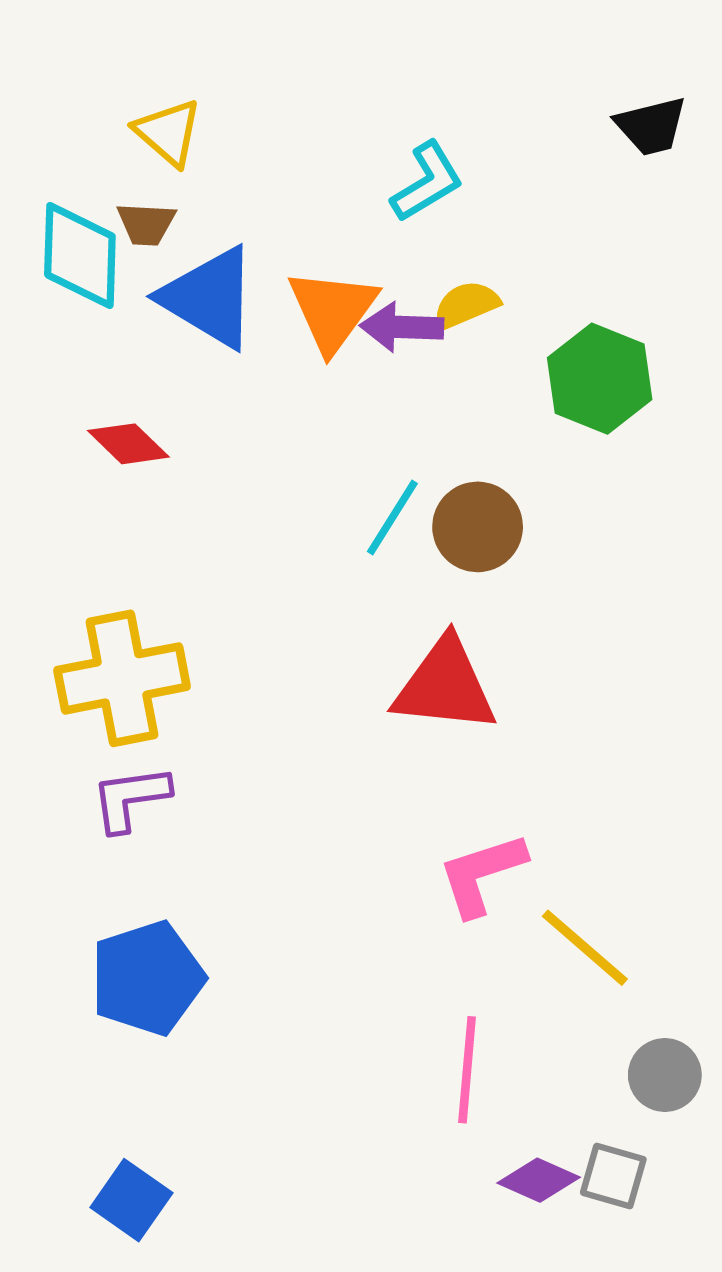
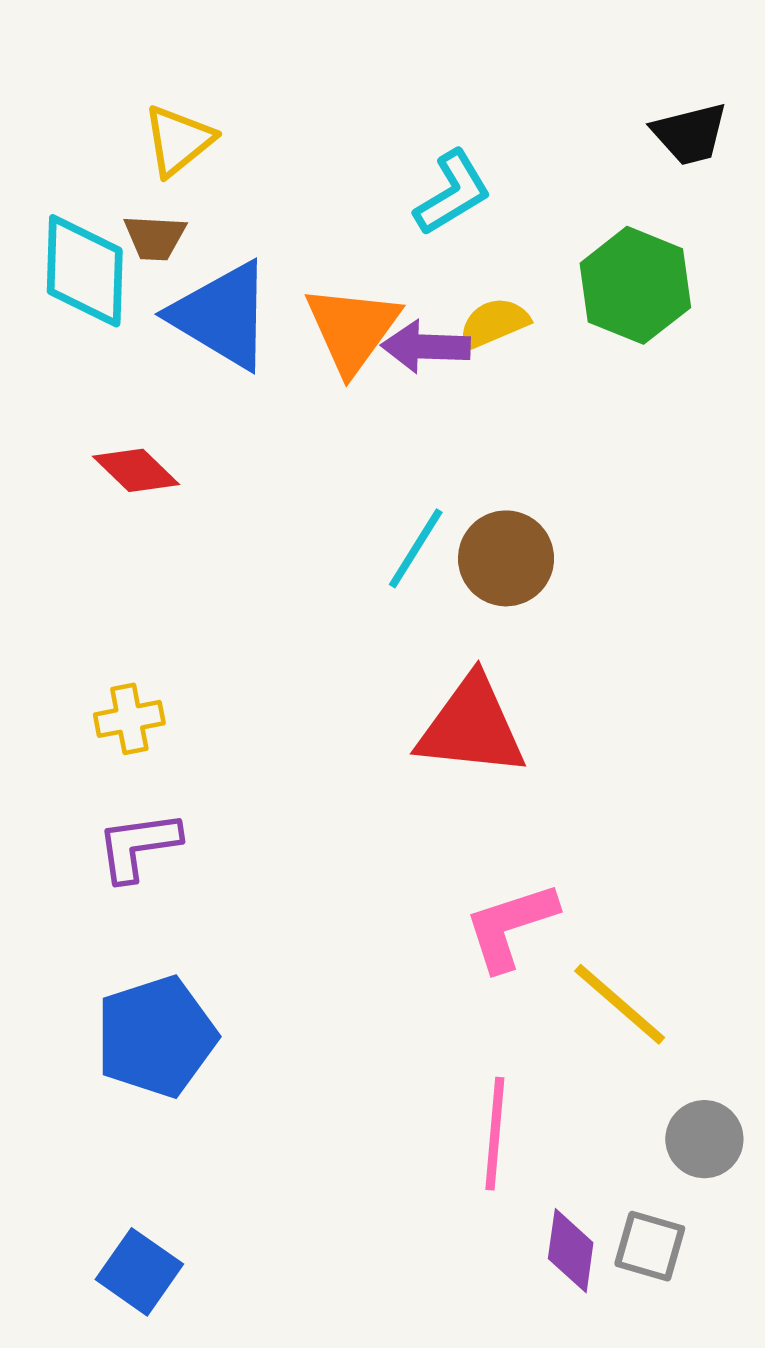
yellow triangle: (168, 132) -> (178, 140), turned 40
green hexagon: (600, 379) -> (635, 285), moved
yellow cross: (122, 678) -> (129, 719), size x0.5
purple diamond: (539, 1180) -> (571, 1251), turned 74

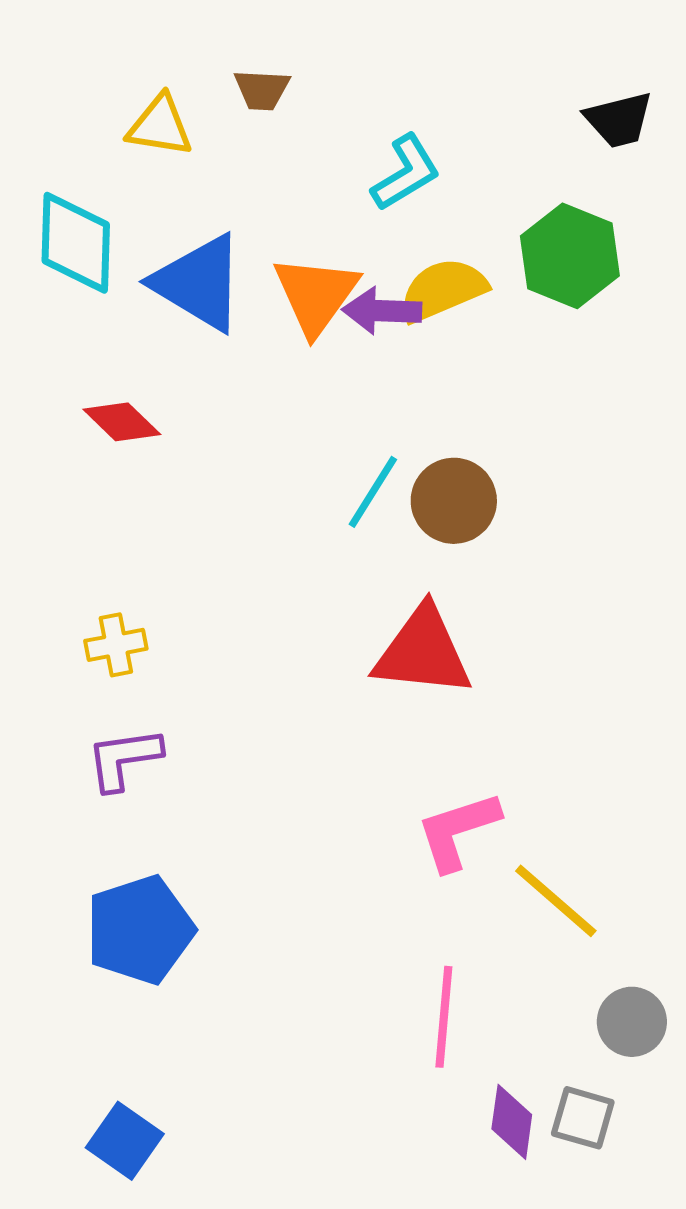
yellow triangle: (178, 140) -> (160, 126), turned 48
brown trapezoid: (155, 237) -> (262, 90), moved
yellow semicircle: (494, 323) -> (443, 290), size x1.4

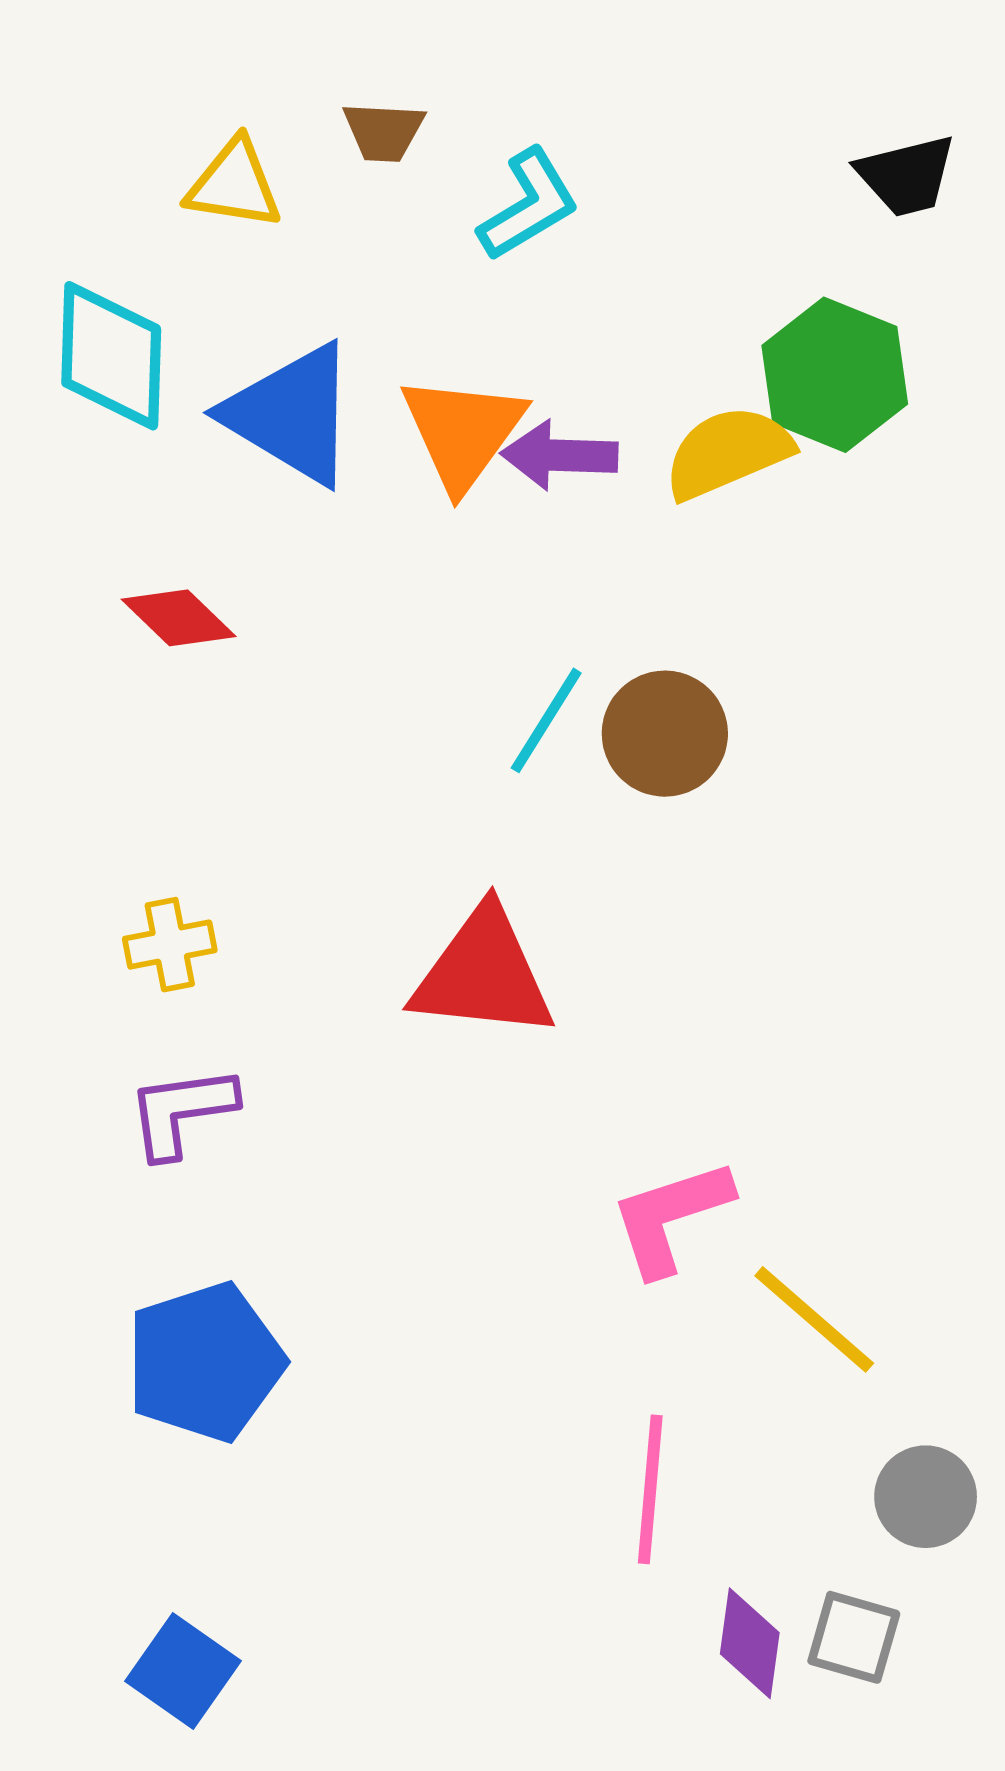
cyan L-shape: (406, 173) -> (529, 205), moved
yellow semicircle: (443, 290) -> (728, 452), moved
red triangle: (423, 652) -> (483, 974), moved

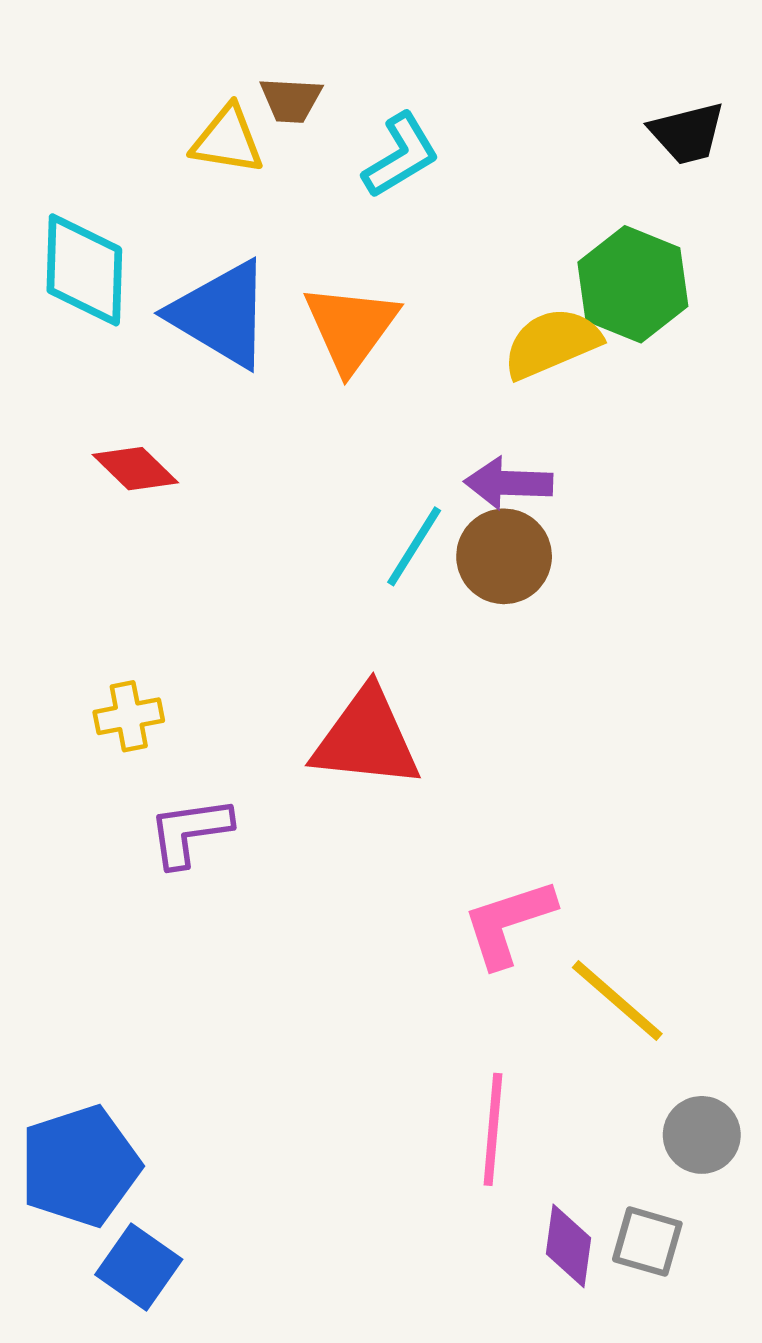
yellow triangle: (234, 184) -> (228, 140), moved
purple arrow: (559, 455) -> (509, 483), moved
purple L-shape: (181, 1112) -> (190, 832), moved
blue pentagon: (205, 1362) -> (80, 1166), moved

